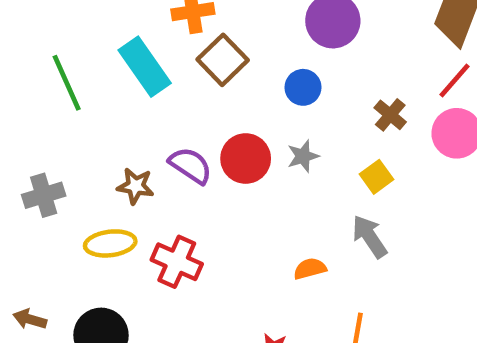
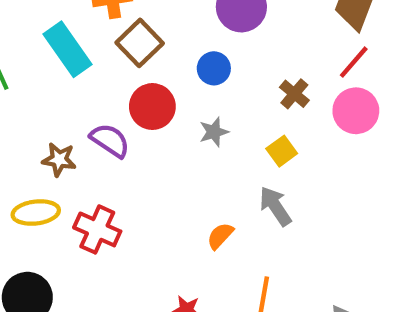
red circle: (246, 159) -> (152, 107), moved
orange semicircle: (310, 269) -> (220, 236), turned -32

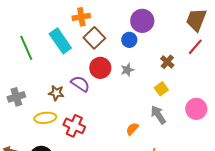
blue circle: (214, 68) -> (129, 40), moved
pink circle: (356, 111) -> (196, 109), moved
gray star: (214, 132) -> (127, 70), moved

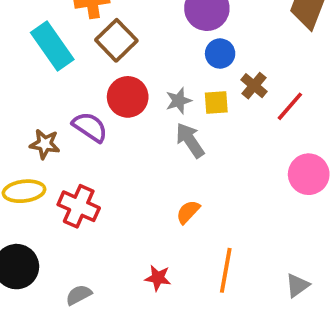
blue circle: (129, 40) -> (220, 54), moved
red line: (195, 47) -> (290, 106), moved
yellow square: (161, 89) -> (216, 103), moved, turned 32
gray arrow: (158, 115) -> (190, 140), moved

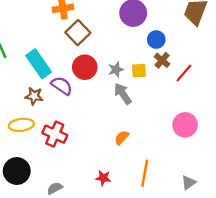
cyan rectangle: (52, 46) -> (39, 64), moved
blue circle: (220, 54) -> (156, 40), moved
pink circle: (309, 174) -> (185, 125), moved

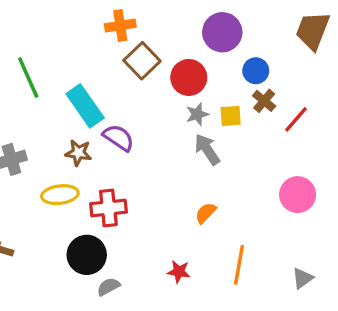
red circle: (85, 67) -> (189, 77), moved
red cross: (55, 134) -> (108, 208), turned -30
black circle: (17, 171) -> (87, 255), moved

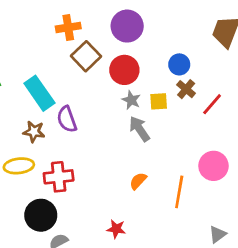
purple circle: (222, 32) -> (127, 26), moved
gray star: (197, 114) -> (131, 100), turned -30
purple semicircle: (119, 138) -> (67, 119), turned -144
orange line: (239, 265) -> (179, 192), moved

